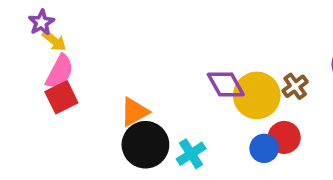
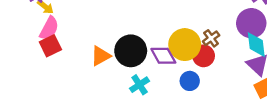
purple diamond: (226, 84) -> (163, 56), moved
red circle: (284, 137) -> (204, 56), moved
black circle: (145, 145) -> (131, 51), moved

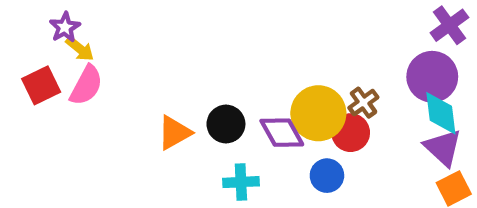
red square: (50, 46) -> (41, 85), moved
black circle: (131, 51) -> (226, 124), size x0.7
cyan cross: (140, 85) -> (241, 182), turned 30

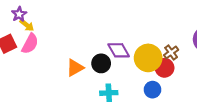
purple diamond: (282, 133) -> (119, 50), moved

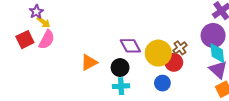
black circle: (101, 63) -> (120, 68), moved

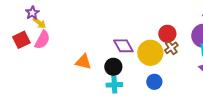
orange triangle: (89, 62) -> (83, 62), turned 42
red circle: (174, 62) -> (167, 34), moved

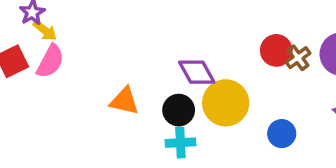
brown cross: (171, 48) -> (298, 58), moved
yellow circle: (150, 53) -> (226, 103), moved
blue circle: (154, 82) -> (282, 134), moved

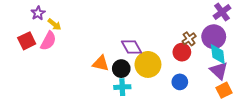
yellow arrow: (45, 31) -> (54, 24), moved
red circle: (276, 50) -> (182, 52), moved
orange triangle: (124, 101) -> (101, 63), moved

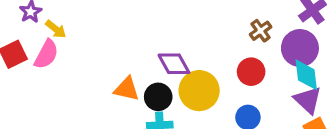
brown cross: (189, 39) -> (261, 31), moved

